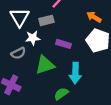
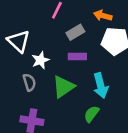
gray rectangle: (46, 20) -> (75, 32), moved
gray semicircle: (18, 53) -> (29, 82), turned -64

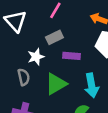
gray rectangle: (75, 32) -> (54, 37), moved
white triangle: (19, 41) -> (16, 21), moved

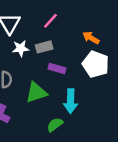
white star: (36, 57) -> (21, 48), moved

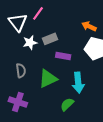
pink line: (50, 21) -> (38, 13), moved

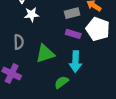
gray rectangle: (50, 39) -> (72, 13), moved
purple rectangle: (63, 56) -> (73, 34), moved

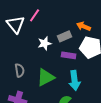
white star: (32, 15) -> (45, 43), moved

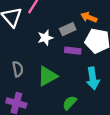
cyan arrow: (75, 80) -> (93, 78), moved

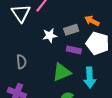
green triangle: (47, 76) -> (62, 72), moved

